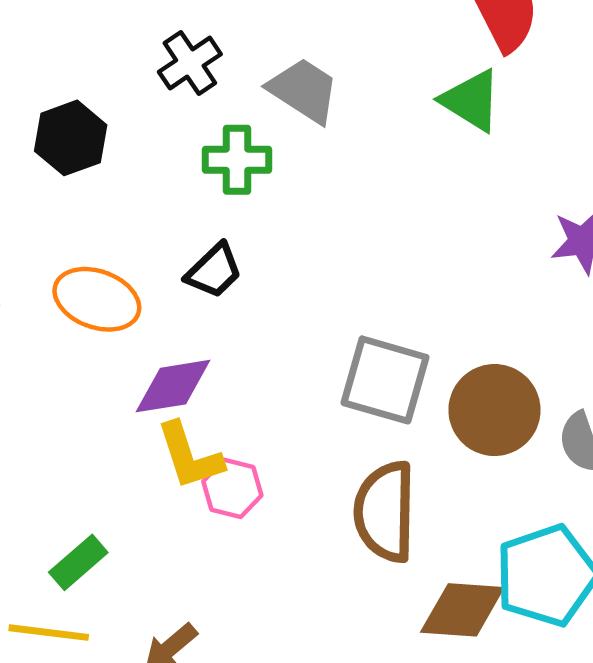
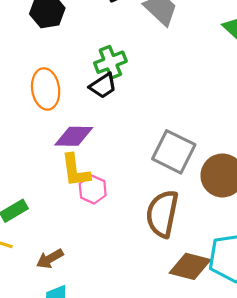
green cross: (237, 160) -> (110, 62), moved, turned -32
orange ellipse: (97, 299) -> (46, 89), turned 51

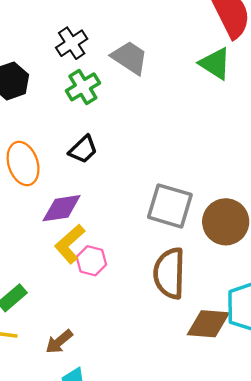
green cross: (110, 62) -> (83, 87), moved
yellow L-shape: (75, 171) -> (70, 244), turned 66

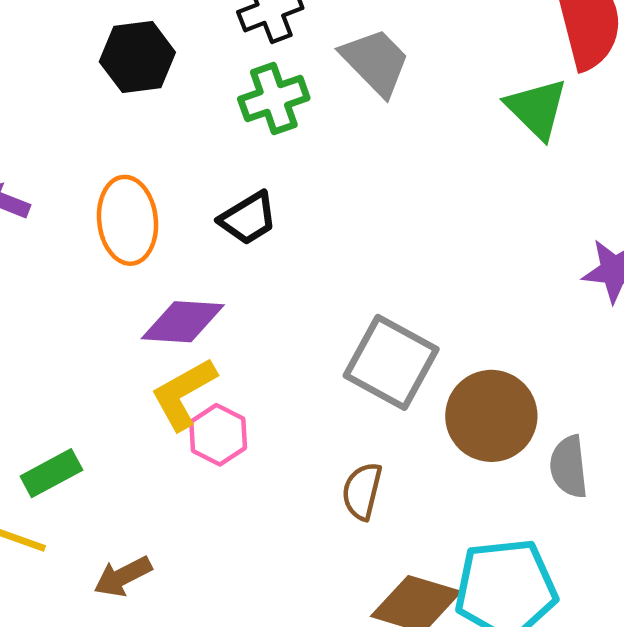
brown semicircle: (169, 273) -> (362, 491), size x0.6

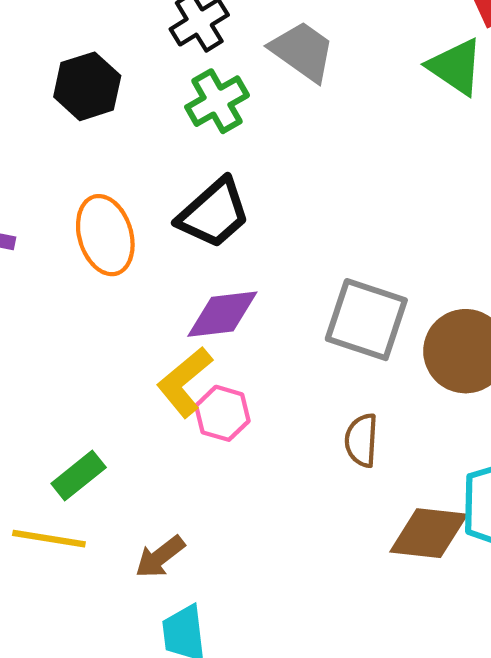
black trapezoid: (248, 218) -> (214, 213), size x1.4
purple diamond: (183, 322) -> (222, 314), moved

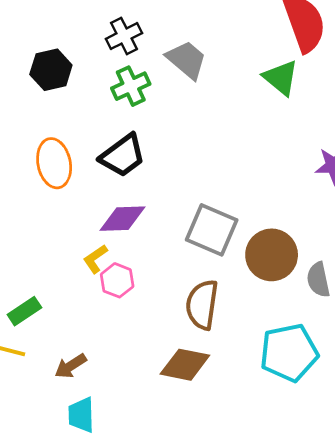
yellow L-shape: (184, 382) -> (95, 259), size x0.7
brown semicircle: (361, 440) -> (202, 305), size x1.5
brown diamond: (429, 533) -> (185, 365), moved

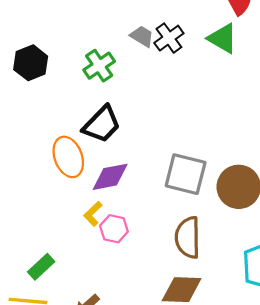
black cross: (124, 36) -> (169, 38), moved
gray trapezoid: (187, 60) -> (142, 36), size x0.7
orange ellipse: (54, 163) -> (68, 157), moved

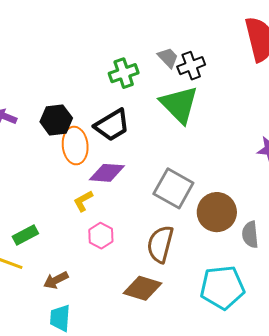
green triangle: (223, 38) -> (179, 104), moved, size x1.4
black hexagon: (31, 63) -> (56, 120), moved
pink hexagon: (114, 229) -> (101, 236), moved

